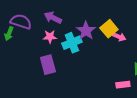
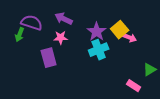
cyan cross: (72, 43) -> (99, 50), moved
purple rectangle: (48, 65) -> (49, 58), moved
pink rectangle: (123, 85) -> (134, 86), turned 40

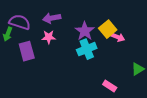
purple arrow: (64, 19) -> (52, 18), turned -36
purple rectangle: (49, 58) -> (27, 51), moved
pink rectangle: (134, 86) -> (110, 86), moved

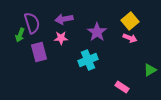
purple semicircle: (20, 22) -> (32, 23), turned 55
yellow square: (108, 29) -> (130, 21), moved
cyan cross: (87, 49) -> (88, 60), moved

